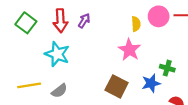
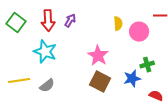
pink circle: (159, 16) -> (139, 32), moved
pink star: (129, 50) -> (98, 56), moved
green cross: (167, 68) -> (147, 65), turned -32

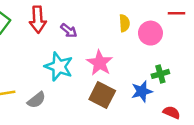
purple arrow: (70, 21) -> (69, 31), moved, turned 96
cyan star: (45, 52) -> (59, 67), moved

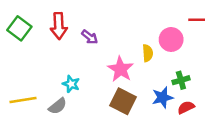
yellow semicircle: (124, 23) -> (148, 53), moved
cyan star: (59, 67) -> (71, 84), moved, size x0.6
red semicircle: (172, 112) -> (186, 107), moved, turned -49

